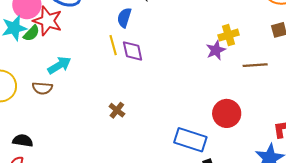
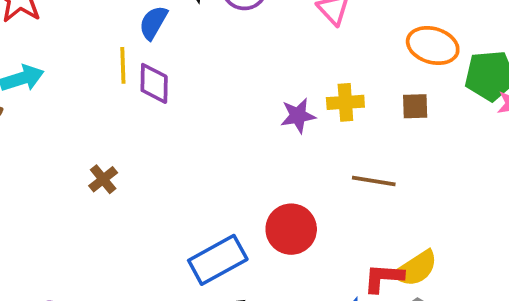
yellow cross: (229, 35) -> (345, 102), moved
brown line: (255, 65) -> (374, 181), moved
blue rectangle: (190, 140) -> (218, 260), turned -60

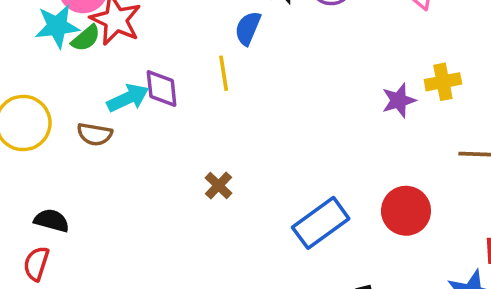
purple diamond: (154, 83) -> (162, 89), moved
blue rectangle: (218, 260) -> (321, 223), moved

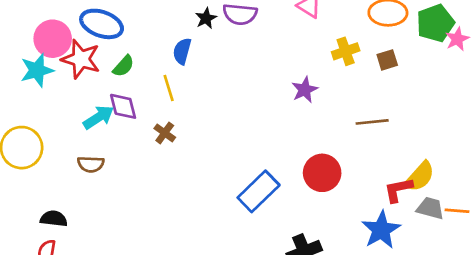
green semicircle: (86, 38) -> (124, 66), moved
yellow cross: (443, 82) -> (346, 51), moved
brown semicircle: (95, 134) -> (91, 164), moved
brown cross: (218, 186) -> (165, 133), moved

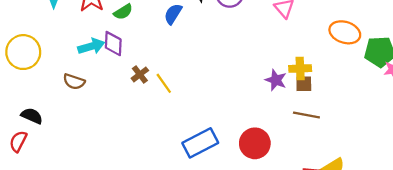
yellow cross: (346, 51) -> (300, 69), moved
brown square: (387, 60) -> (304, 84), moved
yellow line: (169, 88) -> (164, 83), moved, turned -35
purple star: (305, 90) -> (276, 80), moved, turned 30

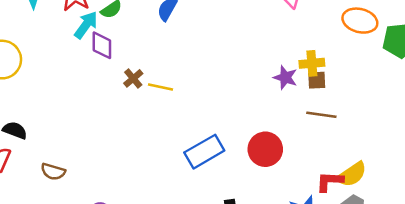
cyan arrow: (91, 46) -> (86, 25), moved, turned -35
brown semicircle: (74, 82) -> (53, 172), moved
yellow line: (164, 83) -> (160, 87), turned -40

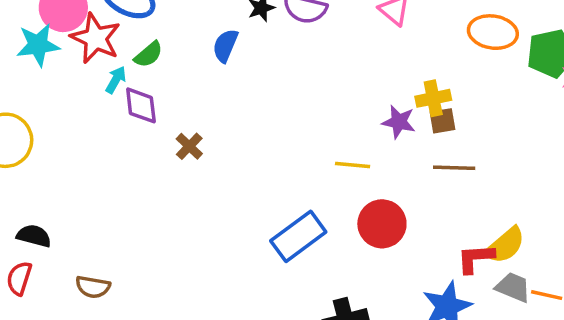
cyan arrow: (86, 25) -> (116, 80), size x0.7
yellow line: (160, 87) -> (353, 165), moved

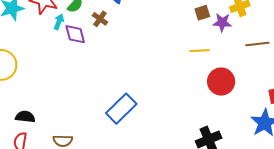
brown square: (442, 121) -> (202, 13), moved
brown cross: (189, 146) -> (100, 19), moved
blue rectangle: (298, 236) -> (121, 109), moved

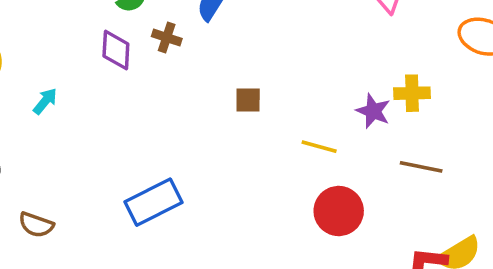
brown square: (202, 13) -> (248, 100), moved
brown cross: (100, 19) -> (167, 37), turned -35
cyan arrow: (59, 22) -> (45, 101), moved

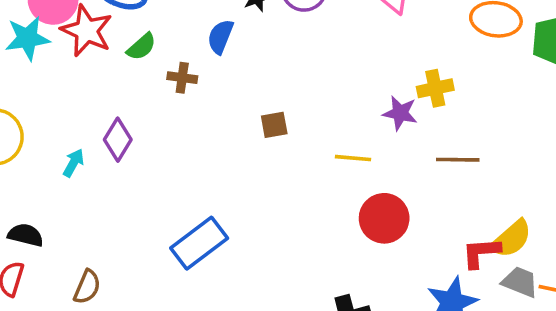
purple diamond: (116, 50) -> (118, 140), moved, turned 39
brown semicircle: (36, 225) -> (87, 287), turned -76

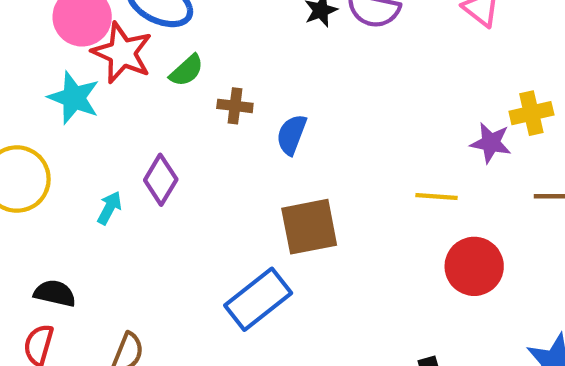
blue semicircle: (220, 37) -> (292, 135), moved
cyan star: (27, 38) -> (74, 98), moved, turned 30
brown square: (274, 125) -> (309, 227), moved, size x1.8

